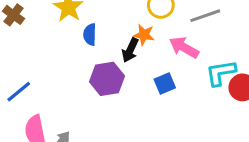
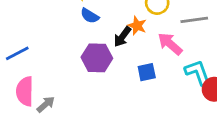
blue semicircle: (90, 34) -> (90, 16), turned -72
cyan L-shape: (221, 73) -> (198, 73), turned 68

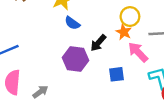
orange star: (137, 26) -> (124, 32), moved
gray arrow: (46, 104) -> (40, 92), moved

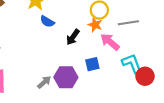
purple hexagon: (75, 59) -> (66, 77), moved
gray arrow: (40, 92) -> (44, 82), moved

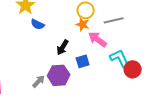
black arrow: (73, 37) -> (63, 47), moved

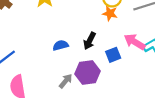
blue semicircle: (38, 24) -> (61, 45), moved, turned 144
pink arrow: (98, 39) -> (135, 42), moved

